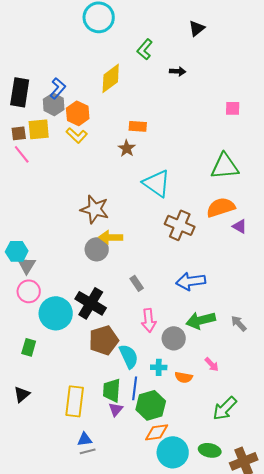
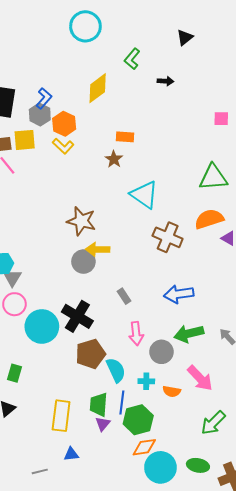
green rectangle: (29, 347) -> (14, 373), moved
pink arrow: (212, 364) -> (200, 378), size x1.8
gray line: (88, 451) -> (40, 471), moved

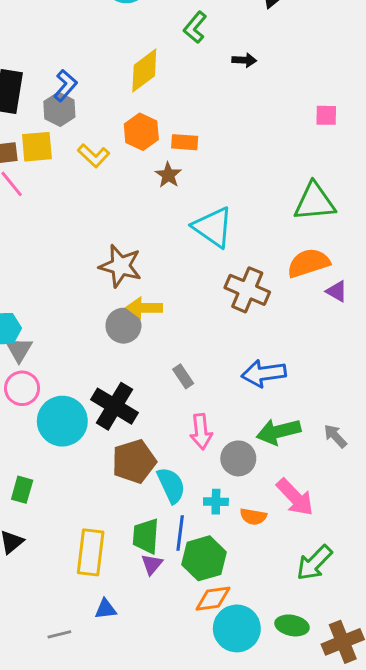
orange hexagon: (64, 124) -> (141, 132), moved

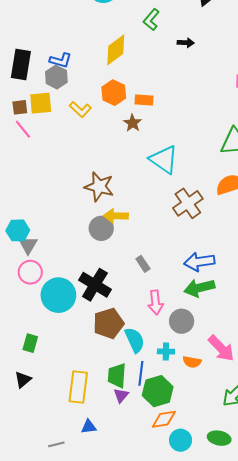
blue L-shape: (65, 86) -> (61, 60), turned 65
brown cross: (247, 290) -> (188, 203), turned 32
green arrow: (279, 432) -> (199, 288), moved
cyan circle: (237, 628) -> (181, 440), size x0.7

